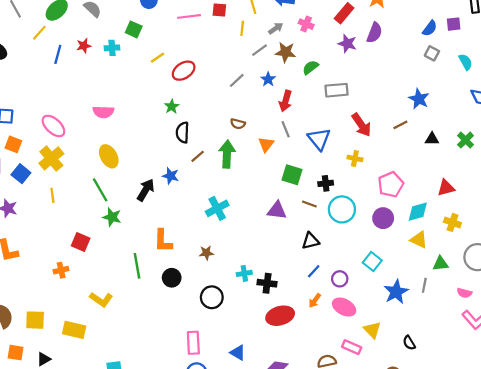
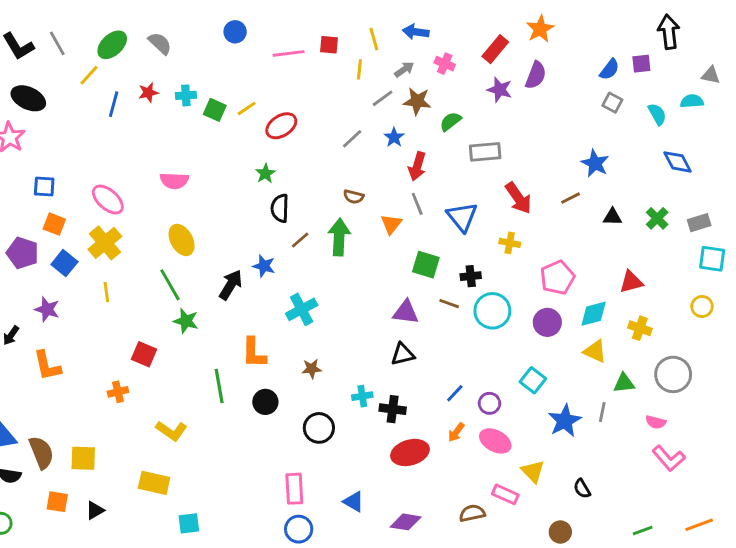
green square: (134, 29) -> (215, 110), moved
cyan cross: (217, 208) -> (302, 309), moved
black triangle: (310, 241) -> (403, 354), moved
yellow rectangle: (74, 330) -> (154, 483), moved

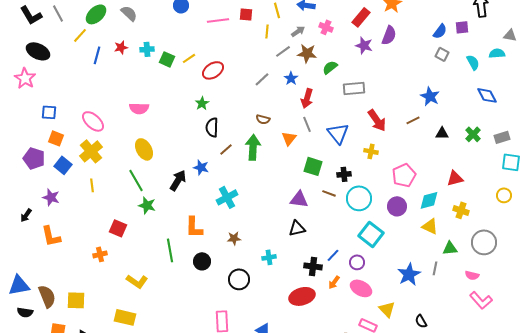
cyan square: (533, 380) -> (371, 234), moved, size x1.4
black cross: (393, 409) -> (313, 266), moved

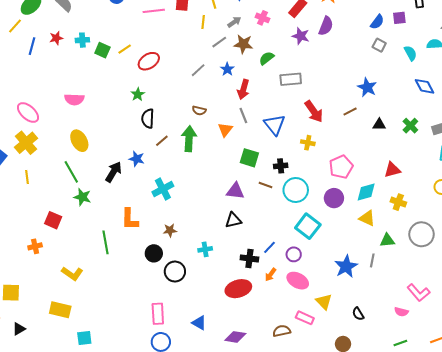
black circle: (202, 261) -> (154, 253), moved
pink semicircle: (472, 275) -> (401, 312), moved

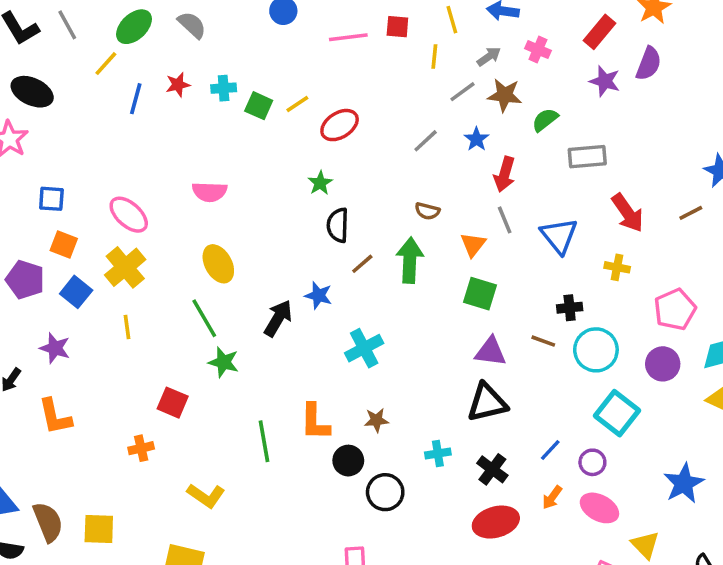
green square: (249, 158) -> (480, 294), moved
orange L-shape: (130, 219) -> (315, 422), moved
black triangle: (233, 220) -> (487, 403), size x1.4
black cross: (249, 258) -> (492, 469), moved, turned 30

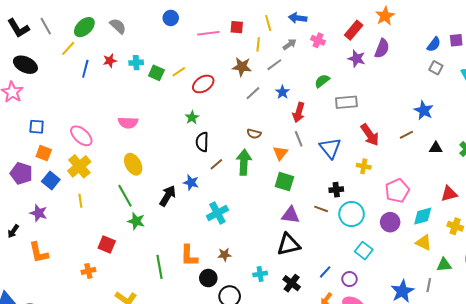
brown star: (505, 95) -> (242, 67), moved
cyan square: (617, 413) -> (364, 251), size x0.7

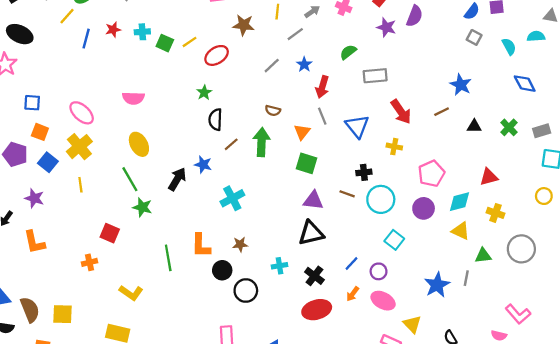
brown star: (242, 67) -> (244, 25), moved

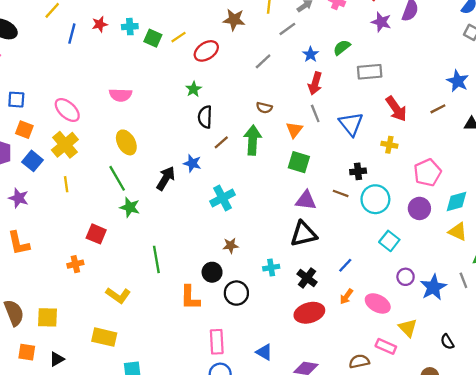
blue star: (304, 64) -> (311, 54), moved
orange L-shape: (201, 246) -> (190, 298), moved
purple circle: (379, 271) -> (406, 277), moved
gray line: (466, 278) -> (463, 280), turned -32

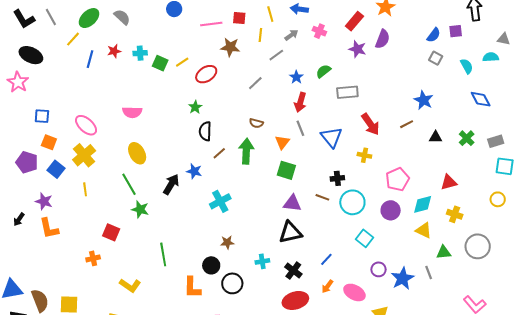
orange L-shape: (19, 243) -> (49, 228), moved

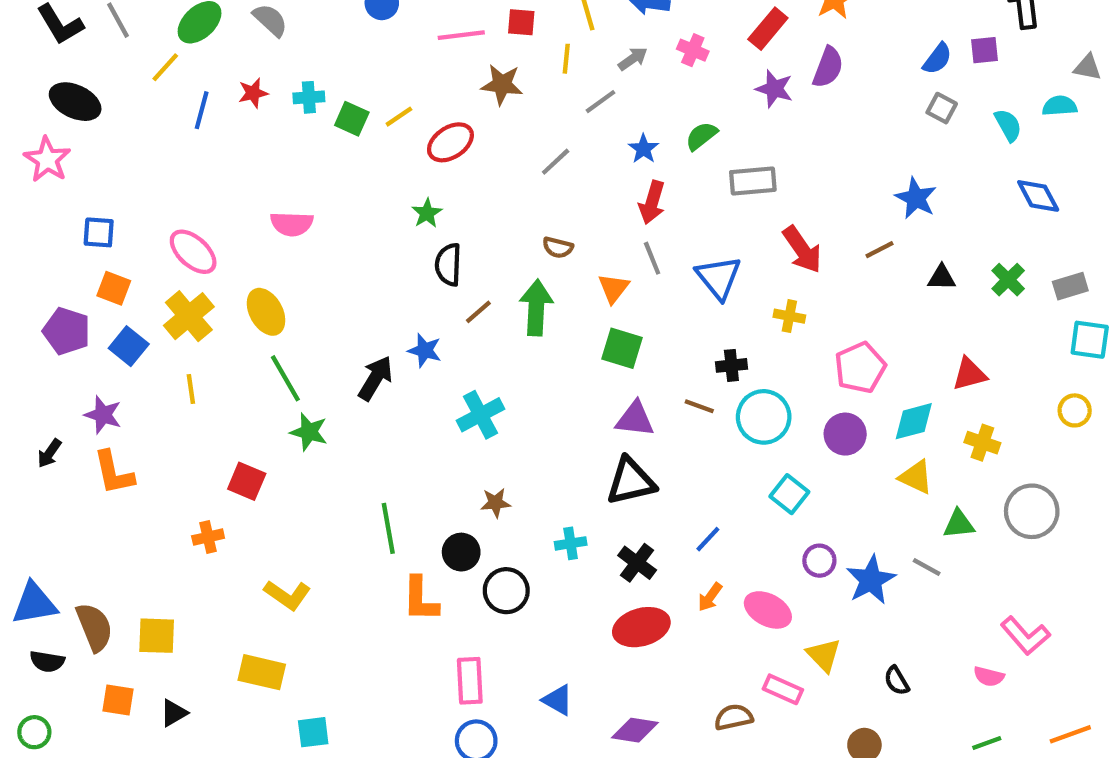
yellow ellipse: (137, 153) -> (266, 312), moved
green line: (163, 254) -> (388, 528), moved
gray line: (429, 272) -> (927, 567), turned -40

